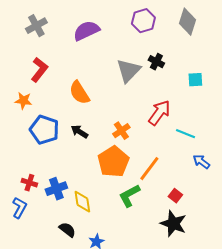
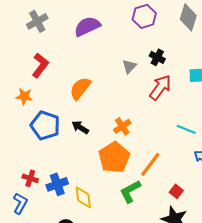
gray triangle: (128, 71) -> (129, 66), size x0.6
orange semicircle: (79, 93) -> (80, 88), turned 70
red arrow: (159, 113) -> (160, 87), moved

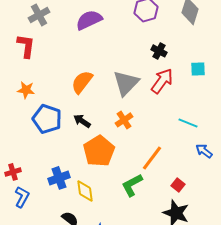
red L-shape: (40, 65) -> (26, 46), moved, turned -30
gray triangle: (129, 66) -> (126, 83), moved, size x1.8
orange pentagon: (114, 157) -> (99, 151), moved
red cross: (30, 178) -> (13, 172), moved, turned -35

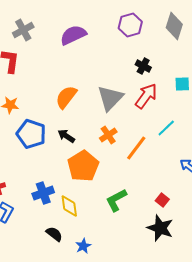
cyan line: (188, 123) -> (166, 128), moved, turned -66
orange line: (152, 158) -> (136, 148), moved

